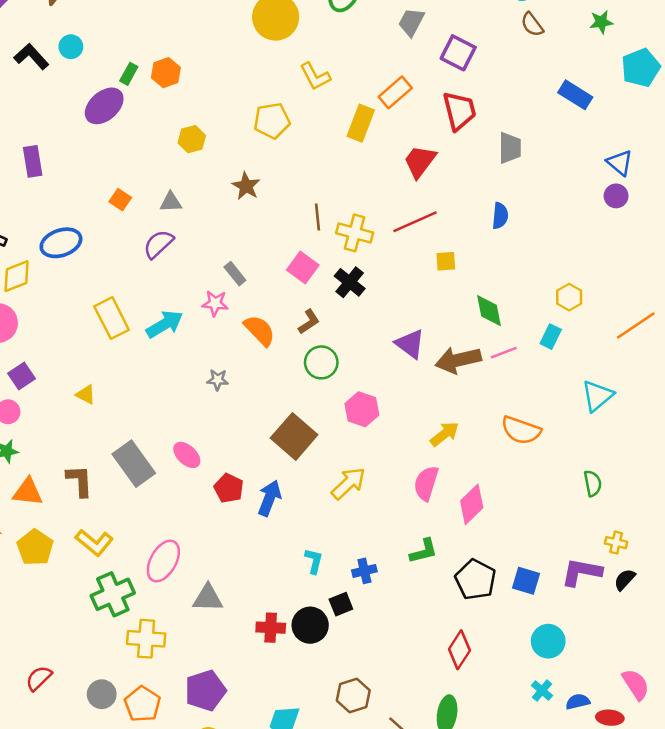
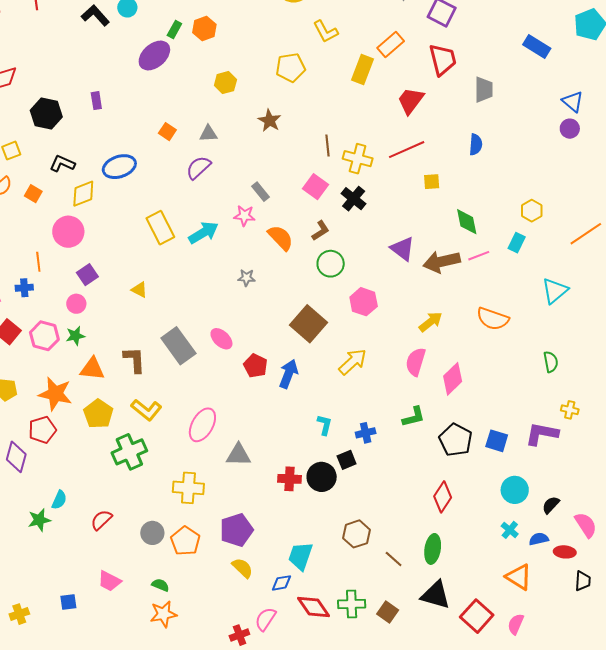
purple rectangle: (33, 161) -> (96, 101), size x0.7
black semicircle: (625, 580) -> (551, 505), moved
green cross: (113, 594) -> (129, 452), moved

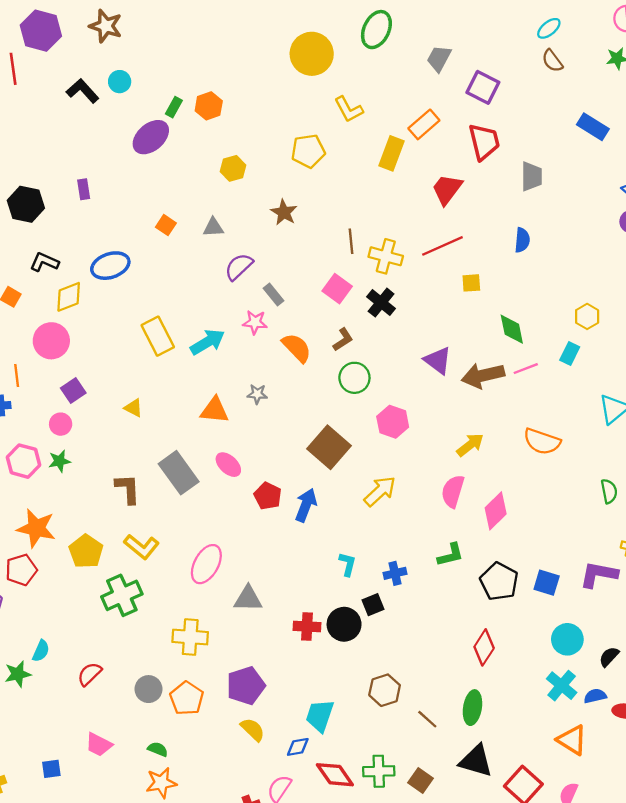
purple semicircle: (198, 168) -> (239, 267), moved
orange triangle: (92, 369) -> (214, 410), moved
cyan cross: (510, 530) -> (562, 686), size x1.5

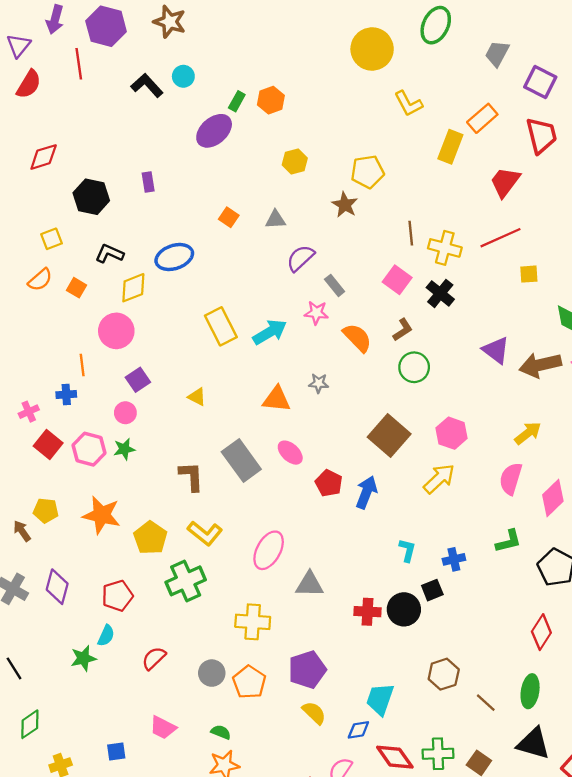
yellow pentagon: (308, 151) -> (368, 172), moved
pink hexagon: (393, 422) -> (452, 433), moved
red pentagon: (21, 570) -> (117, 596), moved

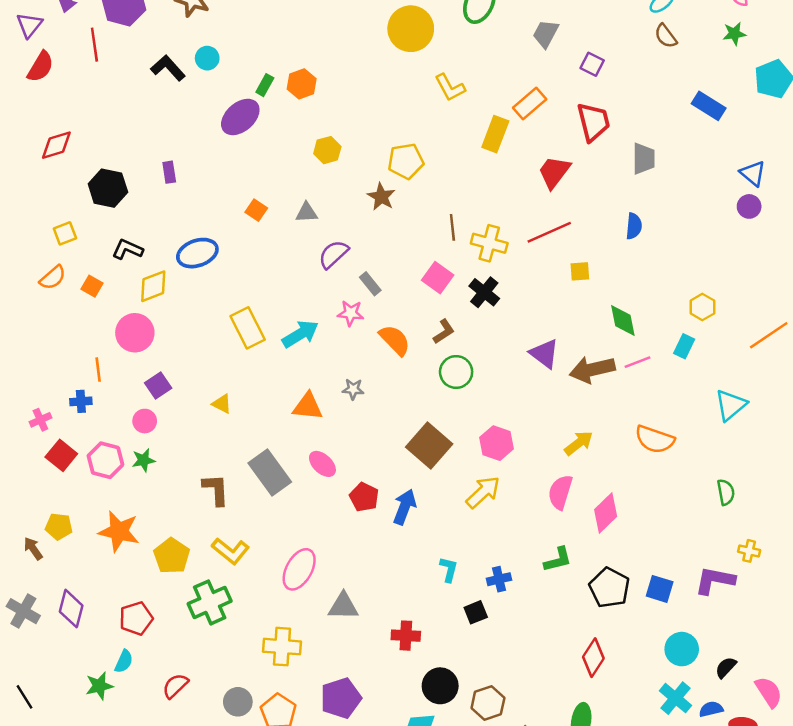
purple square: (540, 82) -> (592, 64), size x0.7
black circle: (404, 609) -> (440, 686), moved

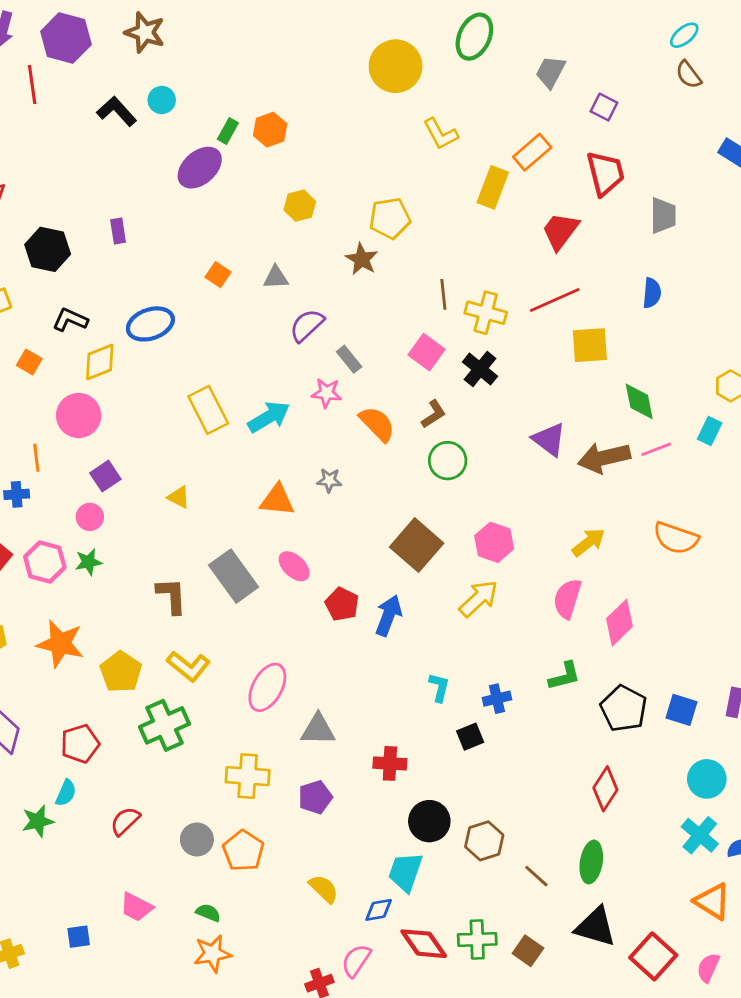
yellow square: (580, 271) -> (590, 345), size x1.6
purple pentagon: (341, 698) -> (315, 797), moved, size x0.7

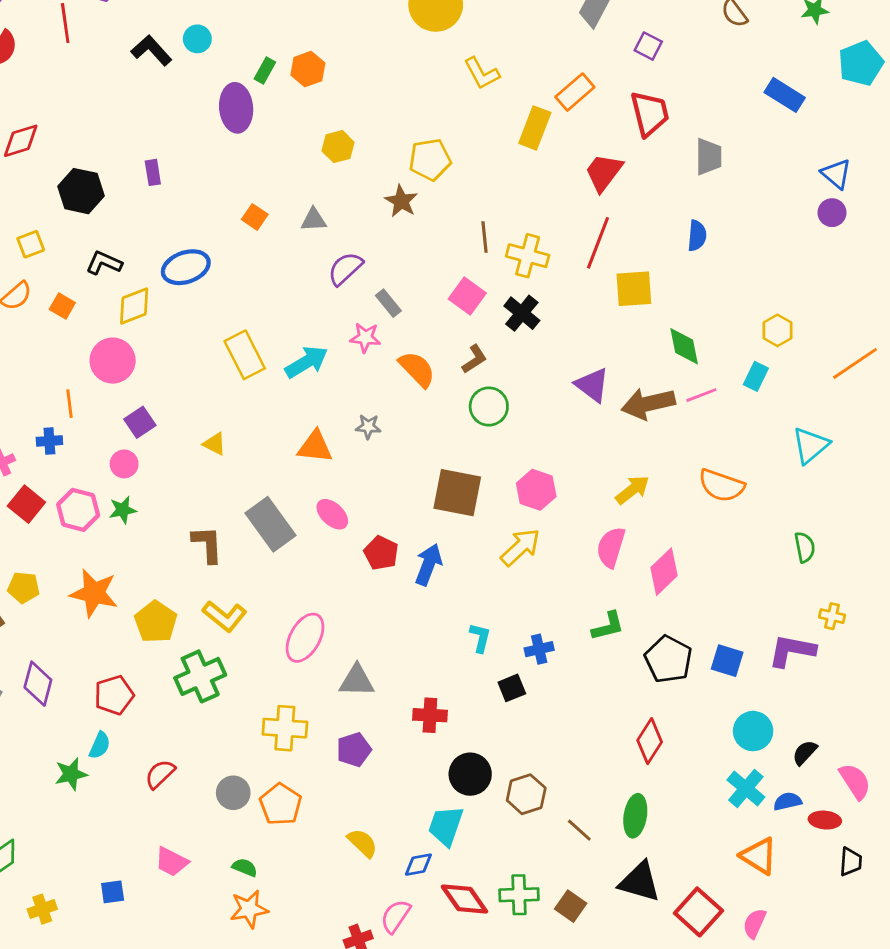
purple ellipse: (200, 168) -> (236, 108), turned -54
red line: (555, 300) -> (598, 243), turned -45
brown square: (417, 545) -> (457, 493), turned -30

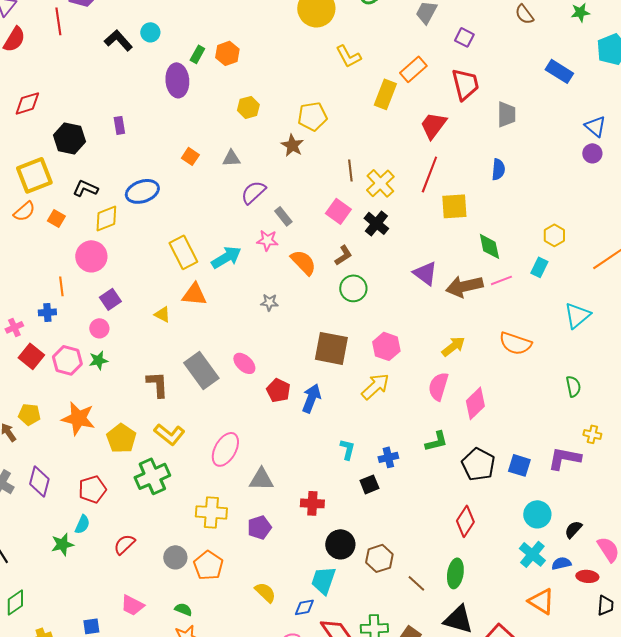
yellow square: (31, 244) -> (34, 175), size x1.8
yellow cross: (528, 256) -> (380, 183), turned 32
orange triangle: (315, 447) -> (194, 294), moved

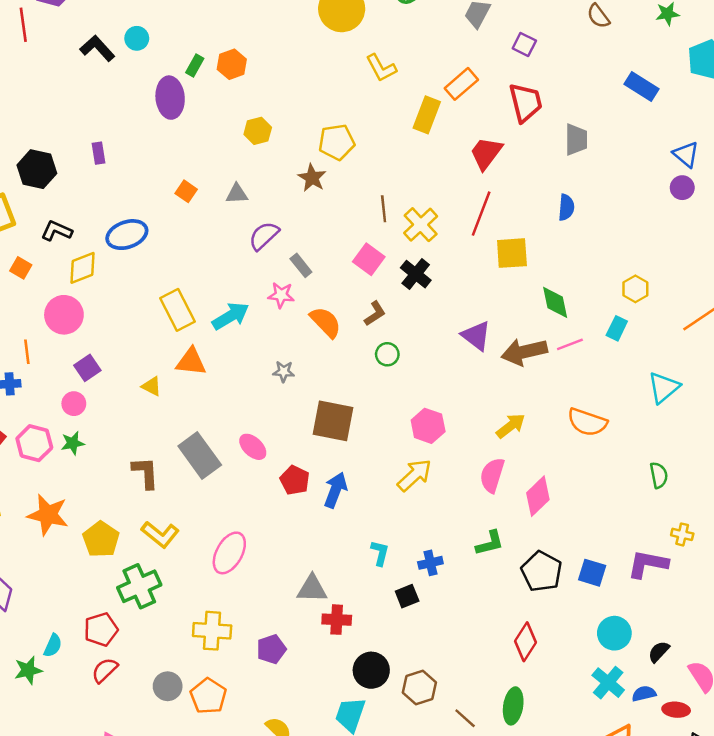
green circle: (353, 288) -> (387, 354), size x0.7
brown square: (331, 348) -> (333, 421), moved
gray triangle: (261, 479) -> (312, 589), moved
red pentagon: (92, 489) -> (101, 629), moved

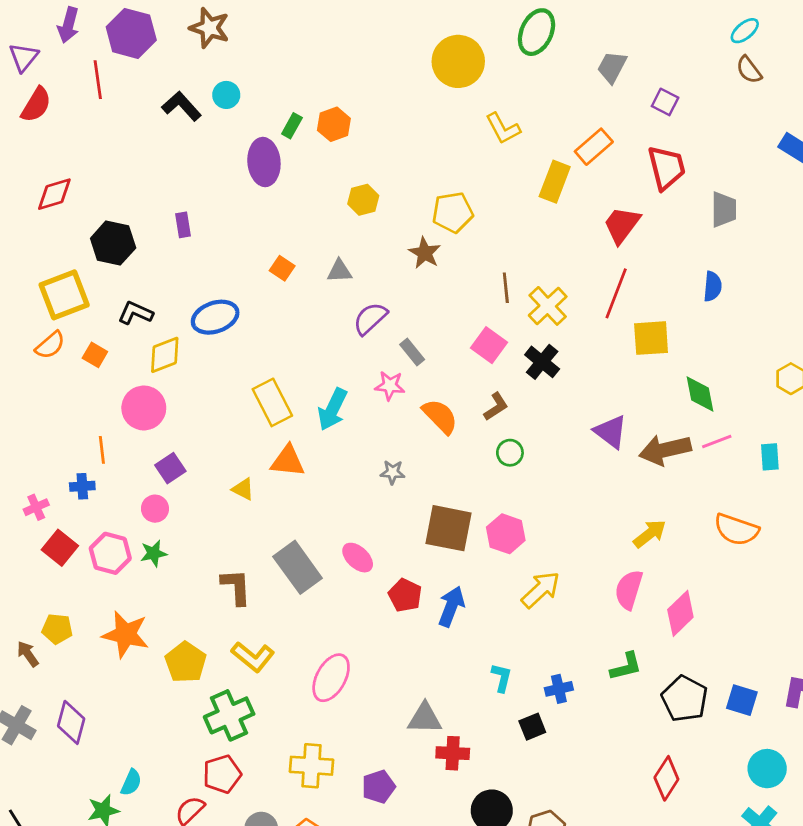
cyan arrow: (231, 316) -> (332, 409), turned 147
cyan rectangle: (617, 328) -> (770, 457), moved, turned -30
pink hexagon: (428, 426) -> (506, 534), moved
red pentagon: (101, 629) -> (222, 774), moved

